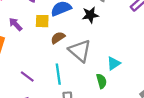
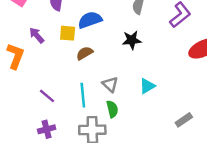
black star: (90, 15) -> (132, 40), moved
gray triangle: (80, 51) -> (110, 84), moved, size x0.6
green semicircle: (101, 81) -> (112, 109), moved

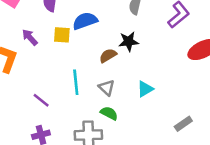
brown semicircle: (85, 53) -> (108, 56), moved
cyan line: (83, 95) -> (76, 82), moved
green semicircle: (112, 109) -> (109, 113), turned -49

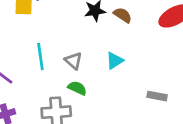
brown semicircle: (108, 56) -> (123, 15), moved, turned 66
gray rectangle: (183, 124) -> (157, 96), turned 48

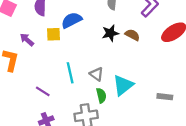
cyan triangle: (115, 61) -> (123, 85), moved, size x1.5
green semicircle: (77, 88) -> (101, 95), turned 56

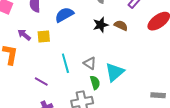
yellow square: (54, 34) -> (44, 37), moved
gray rectangle: (165, 97) -> (158, 95), moved

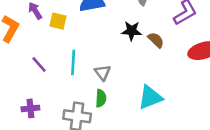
cyan triangle: (115, 72) -> (150, 97), moved
purple line: (41, 82) -> (39, 65), moved

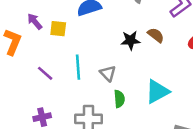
black star: (132, 31) -> (130, 40), moved
green semicircle: (101, 98) -> (119, 99), moved

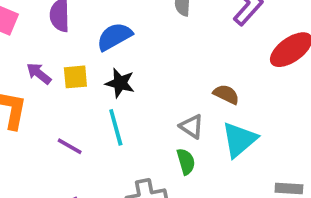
brown semicircle: (156, 35) -> (226, 94), moved
black star: (130, 40) -> (120, 83), moved, turned 30
gray triangle: (108, 73) -> (192, 126), moved

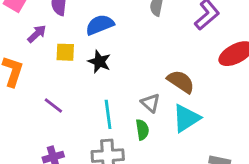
purple arrow: (39, 73) -> (37, 34), moved, turned 90
brown semicircle: (226, 94) -> (181, 82), size x1.4
cyan line: (116, 127) -> (108, 114), moved

